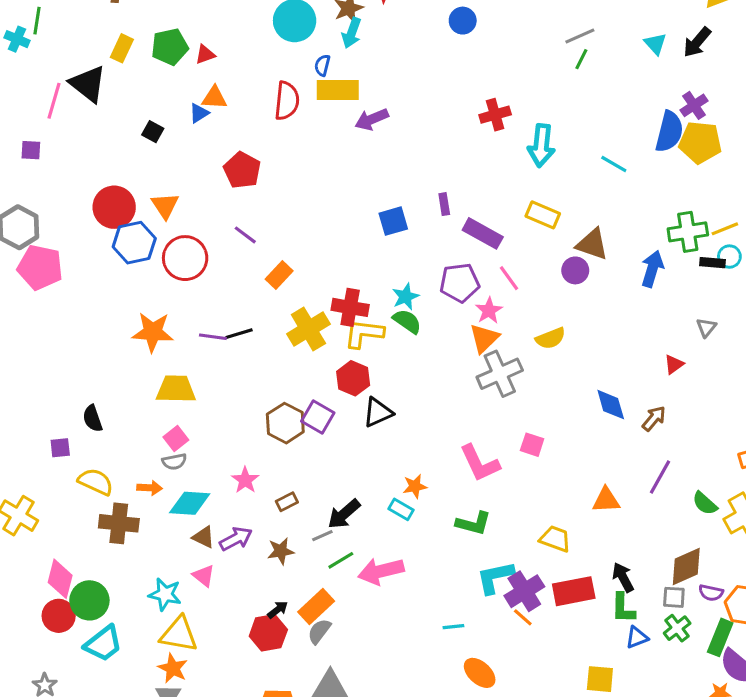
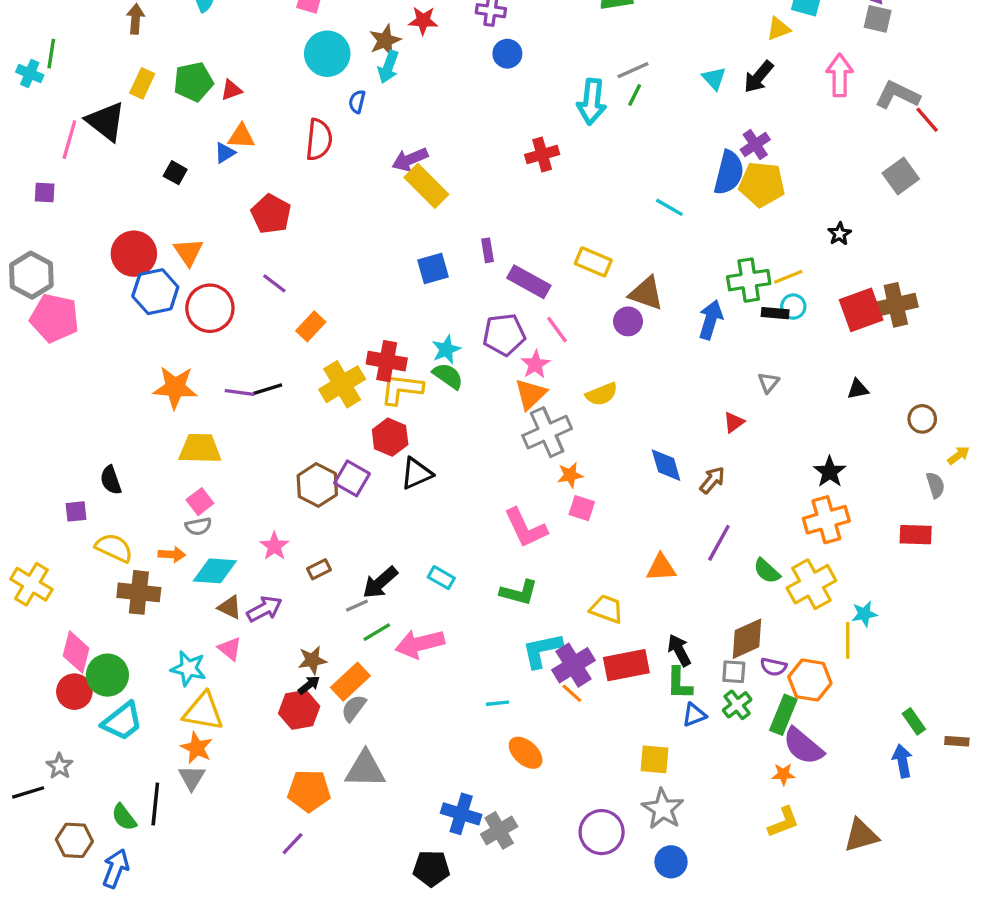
yellow rectangle: (338, 90) -> (426, 186), moved, turned 45
cyan arrow: (541, 145) -> (592, 102), moved
orange star: (415, 486) -> (570, 475), moved
brown star: (281, 551) -> (312, 660), moved

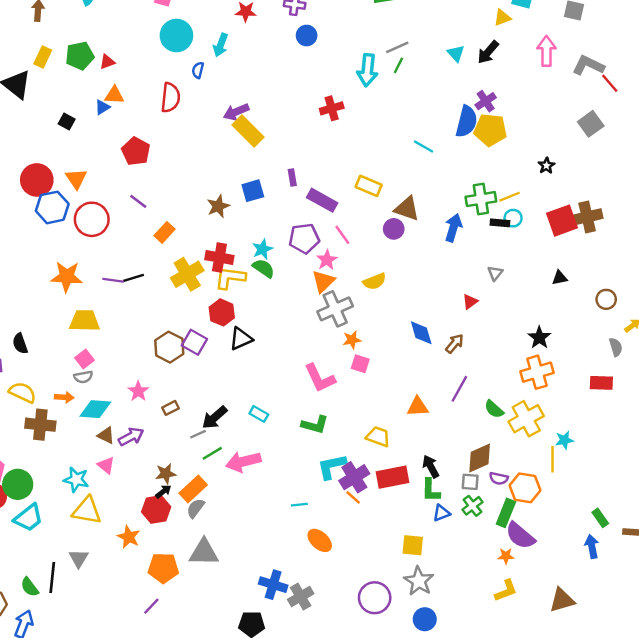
brown star: (385, 40) -> (218, 206), moved
orange star: (197, 748) -> (129, 537), moved

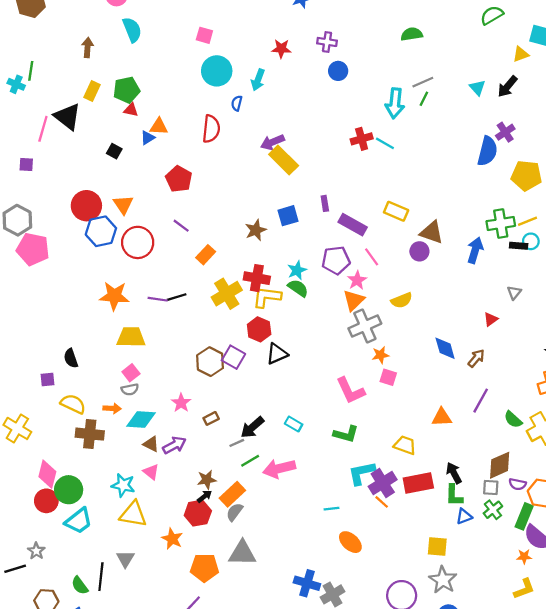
red triangle: (107, 62) -> (131, 110), moved, turned 32
yellow pentagon: (490, 130) -> (526, 176), moved
cyan line: (424, 147) -> (385, 143), moved

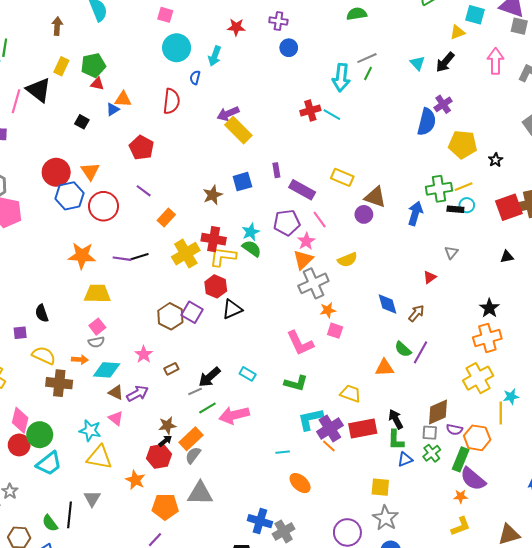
green semicircle: (513, 420) -> (403, 349), moved

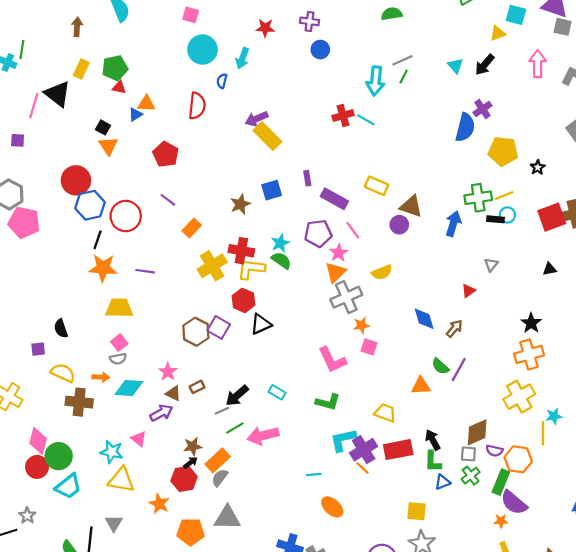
orange triangle: (90, 171) -> (108, 146), moved
black line: (140, 257) -> (98, 240), moved, turned -54
brown triangle: (116, 392) -> (173, 393), moved

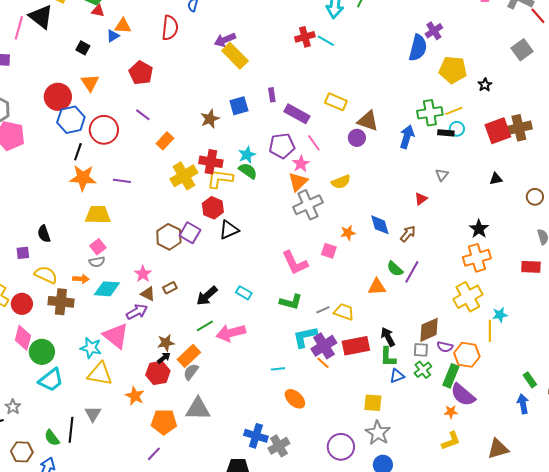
orange triangle: (108, 146) -> (90, 83), moved
orange star: (361, 325) -> (348, 233), moved
gray line: (222, 411) -> (323, 310), moved
pink triangle: (139, 439) -> (116, 336), size x1.8
red circle: (37, 467) -> (22, 304), moved

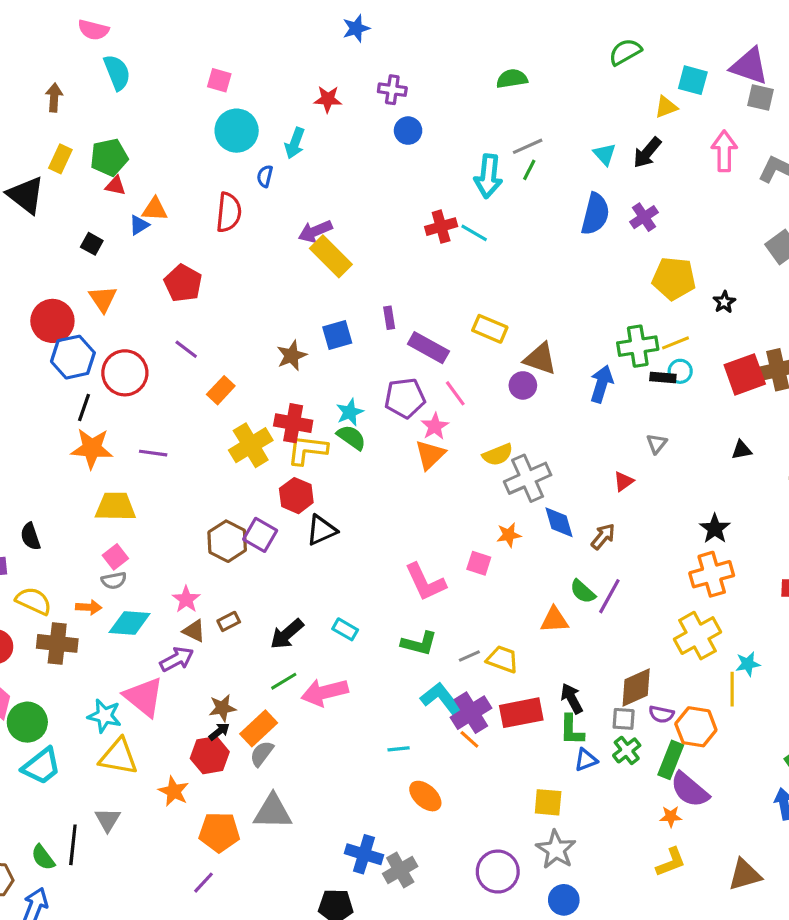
blue semicircle: (418, 48) -> (595, 214), moved
gray cross: (308, 205) -> (528, 478), moved
cyan L-shape: (305, 337) -> (441, 698), turned 64

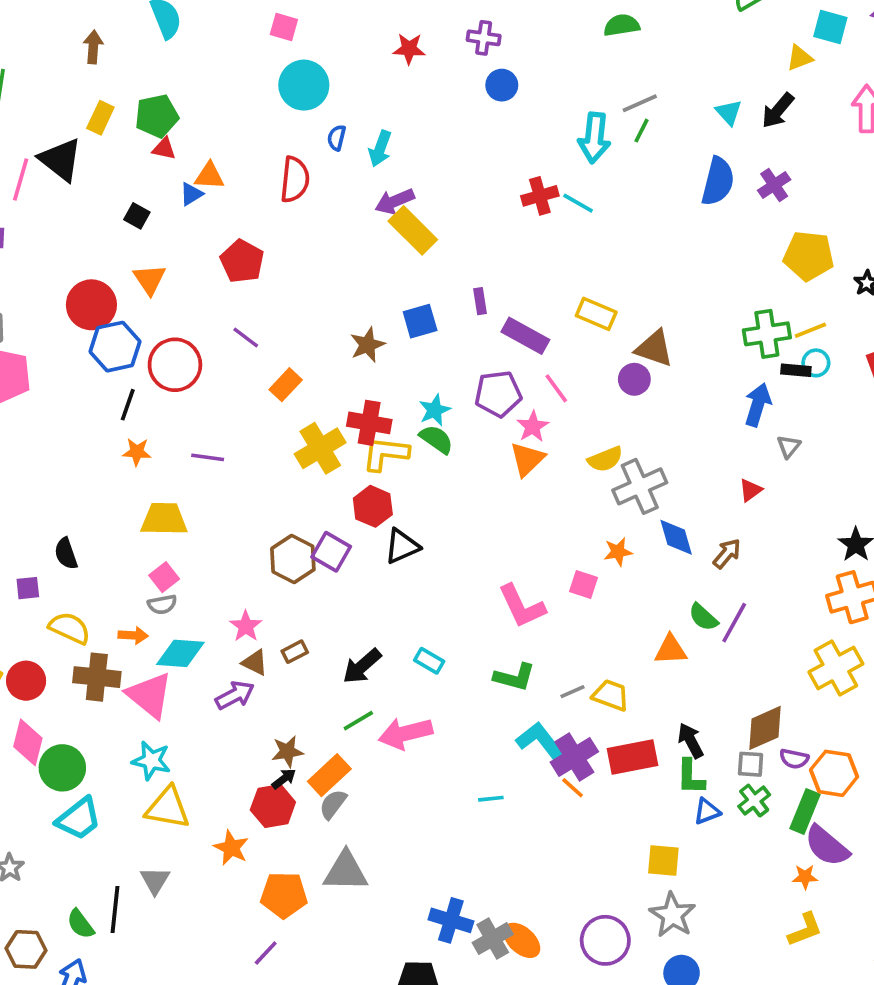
cyan arrow: (295, 143) -> (380, 149), moved
blue arrow: (602, 384) -> (758, 405), moved
orange star: (92, 448) -> (137, 452), size x0.6
pink triangle: (144, 697) -> (150, 695), moved
orange ellipse: (425, 796) -> (522, 940), moved

